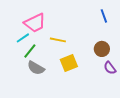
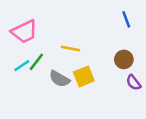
pink trapezoid: (35, 23) -> (24, 32), moved
cyan line: (23, 38) -> (22, 66), moved
gray semicircle: (36, 68) -> (59, 79), moved

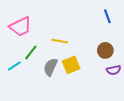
cyan line: (22, 66) -> (14, 66), moved
gray semicircle: (59, 79) -> (50, 67), turned 84
purple semicircle: (134, 83) -> (114, 70), turned -64

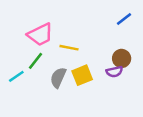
blue line: (107, 16) -> (124, 19), turned 72
pink trapezoid: (20, 27) -> (40, 35), moved
purple semicircle: (114, 70) -> (114, 72), moved

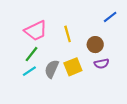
yellow line: (69, 48) -> (68, 34), moved, turned 63
brown circle: (122, 58) -> (95, 45), moved
cyan line: (16, 76) -> (29, 71), moved

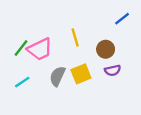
pink trapezoid: (36, 31) -> (40, 49), moved
green line: (32, 54) -> (21, 48), moved
cyan line: (29, 71) -> (22, 82), moved

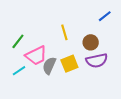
pink trapezoid: (40, 49) -> (36, 56), moved
purple semicircle: (113, 70) -> (97, 61), size x1.5

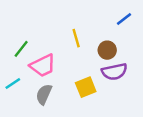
yellow square: (69, 64) -> (86, 87), moved
gray semicircle: (49, 66) -> (44, 94), moved
cyan line: (19, 71) -> (13, 84), moved

